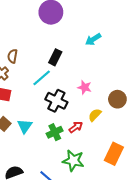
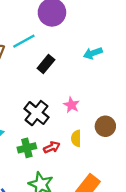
cyan line: (42, 78) -> (24, 41), moved
yellow semicircle: (95, 115) -> (76, 138), turned -56

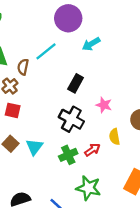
cyan arrow: (93, 53) -> (91, 44), moved
black rectangle: (46, 64) -> (76, 83), moved

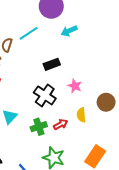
black rectangle: (76, 83) -> (52, 64), turned 35

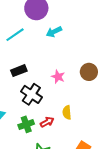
black rectangle: (52, 64) -> (19, 71), moved
pink star: (75, 86) -> (58, 77), moved
brown circle: (106, 102) -> (89, 72), moved

